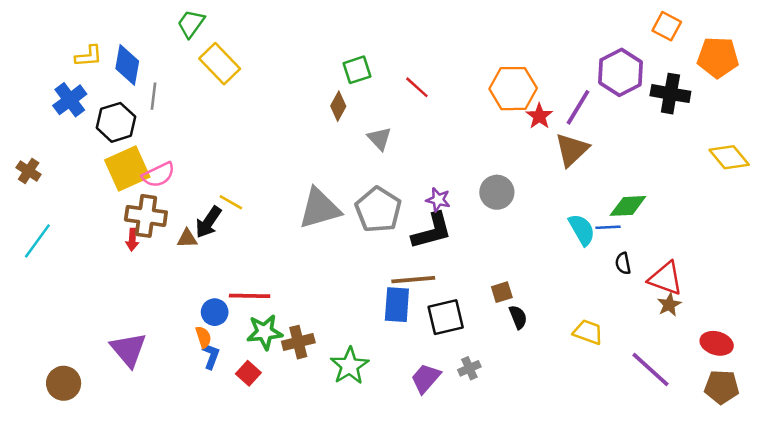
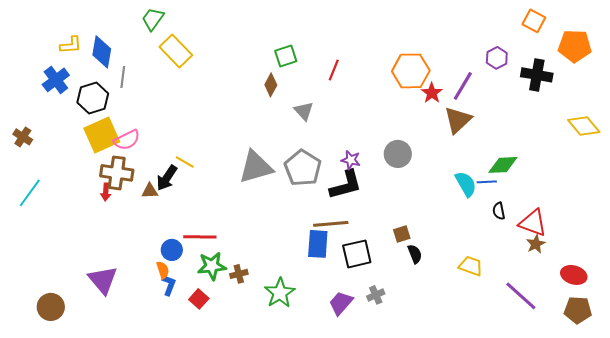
purple hexagon: (620, 72) -> (497, 58), size x0.6
red line: (417, 87) -> (334, 70), turned 70
brown cross: (298, 342) -> (239, 274), size x0.7

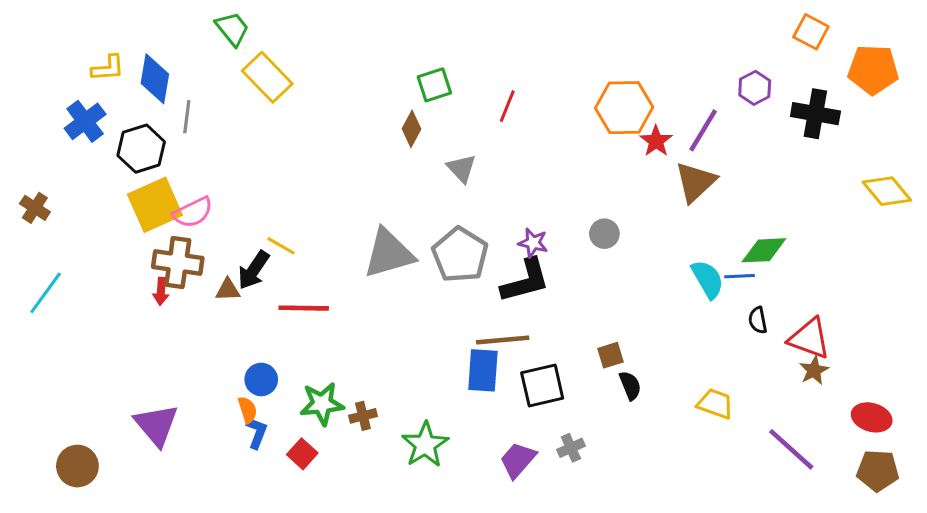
green trapezoid: (153, 19) -> (232, 29), turned 105
gray circle: (398, 154) -> (604, 234), size x0.7
red line: (200, 237) -> (304, 308), moved

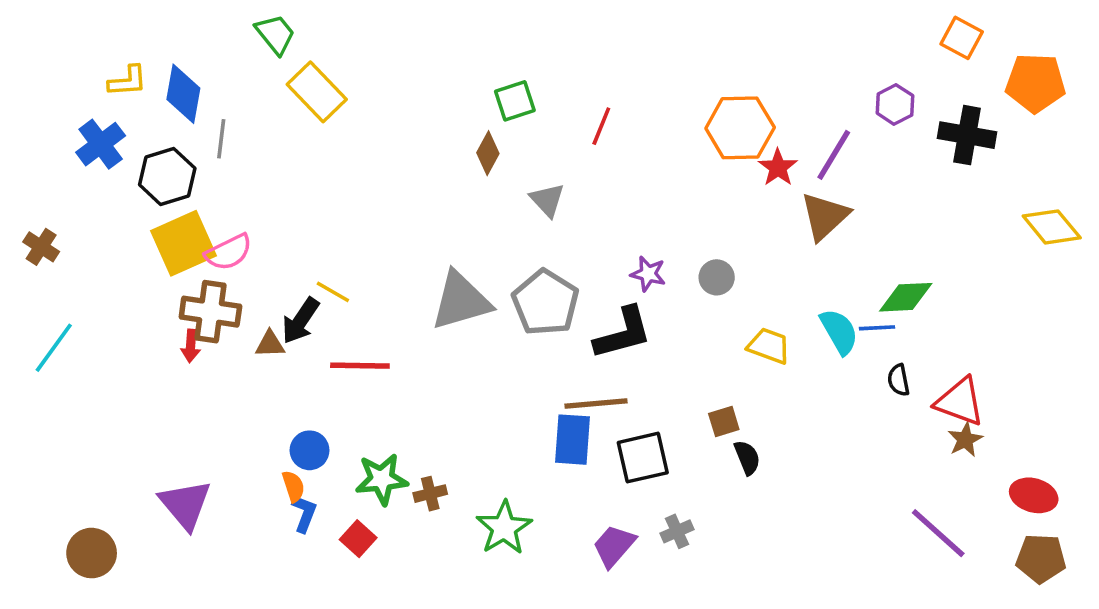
purple star: (533, 243) -> (648, 274), moved
yellow trapezoid: (715, 404) -> (769, 346), moved

